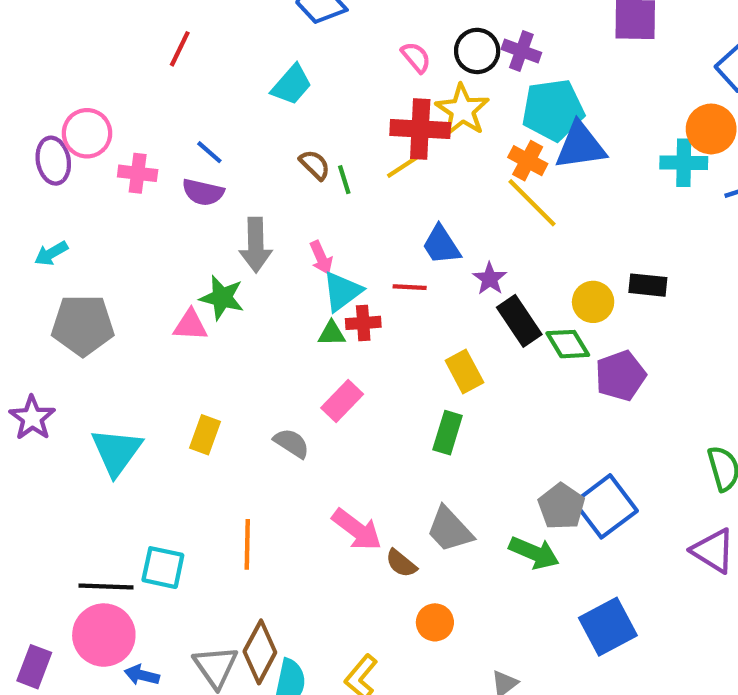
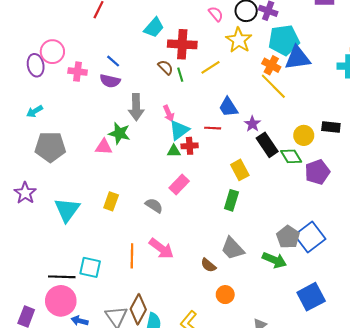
red cross: (420, 129) -> (182, 44), moved
pink arrow: (357, 530) -> (161, 248), moved

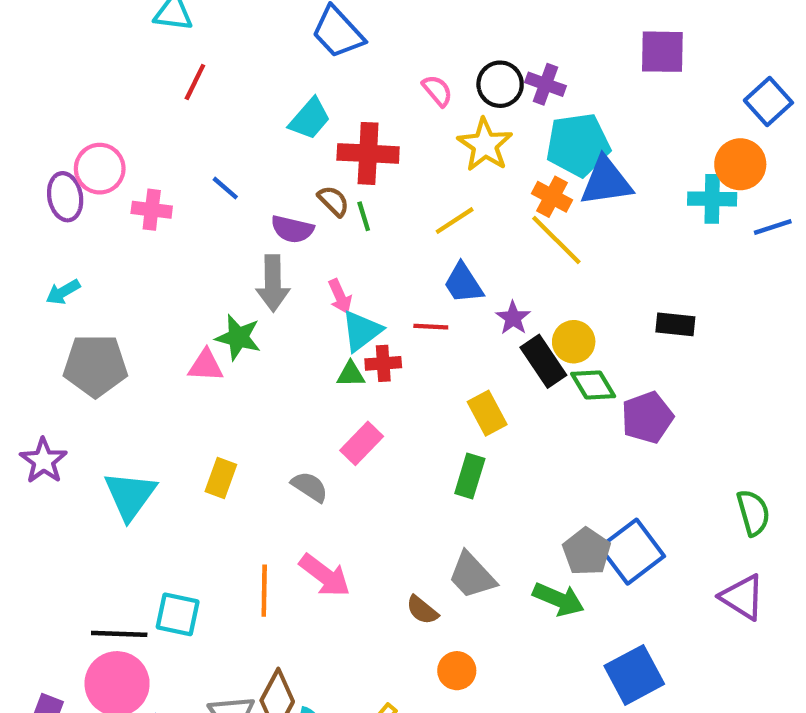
yellow line: (211, 67) -> (455, 221), moved
purple semicircle: (110, 81) -> (292, 229), moved
yellow circle: (304, 135) -> (574, 342), moved

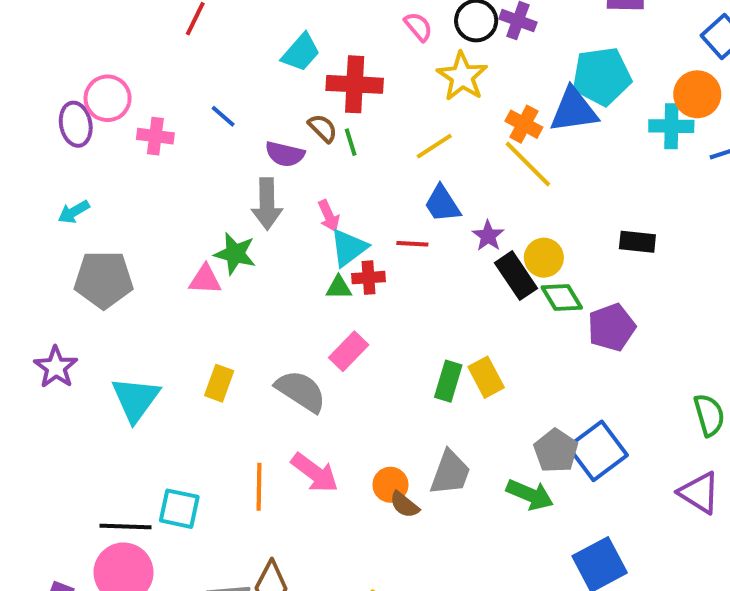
cyan pentagon: (578, 145) -> (602, 76), moved
yellow rectangle: (487, 413) -> (486, 377), moved
gray semicircle: (310, 487) -> (301, 391), size x1.5
gray trapezoid: (472, 575) -> (450, 473), turned -117
orange circle: (457, 671) -> (390, 485), moved

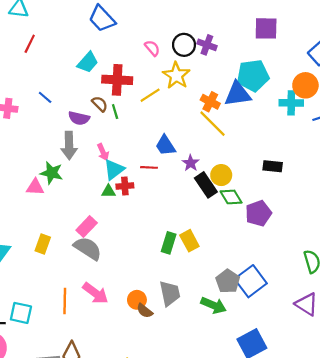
yellow line: (434, 146) -> (150, 95), moved
pink rectangle: (349, 351) -> (87, 226), moved
gray trapezoid: (450, 473) -> (170, 293), turned -32

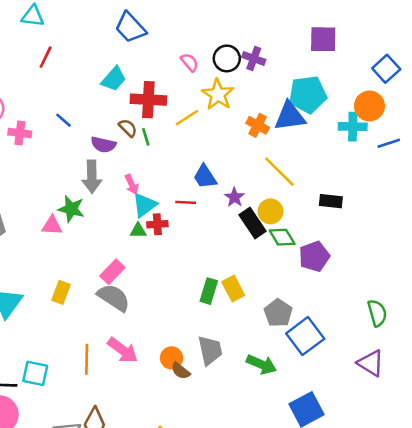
yellow line: (212, 124) -> (279, 172), moved
gray pentagon: (228, 281) -> (278, 313), moved

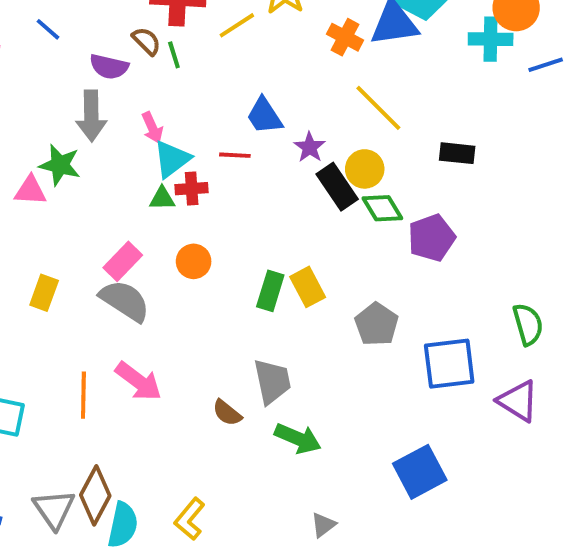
blue square: (305, 336) -> (449, 364), moved, turned 30
orange circle: (172, 358) -> (194, 261), moved
green arrow: (261, 364) -> (298, 438), moved

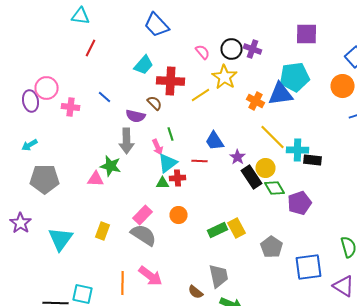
cyan cross: (491, 39) -> (298, 150), moved
green line: (174, 55) -> (170, 134), moved
green rectangle: (270, 291) -> (218, 230), turned 48

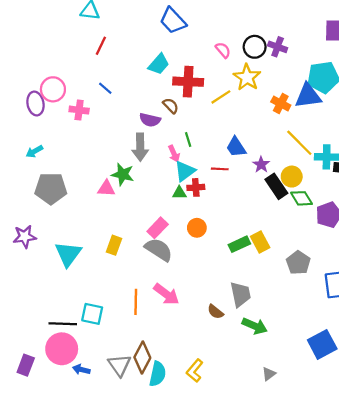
blue line: (104, 97) -> (105, 88), moved
purple star: (20, 223) -> (25, 237), turned 30

